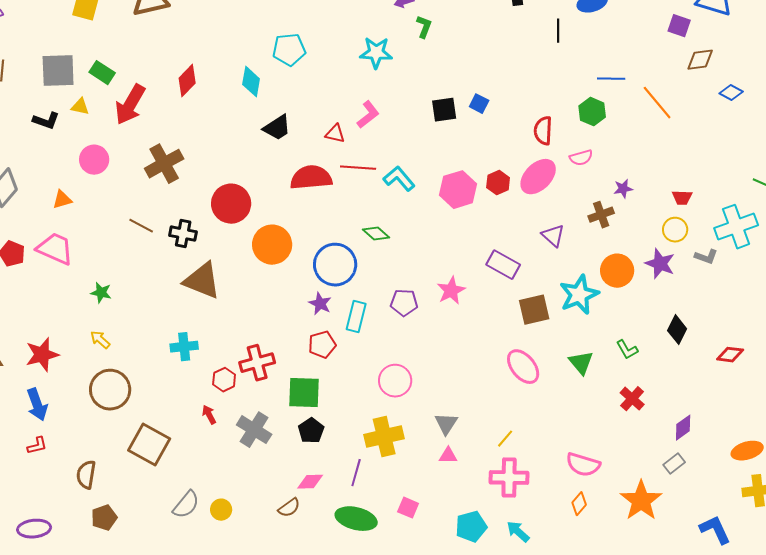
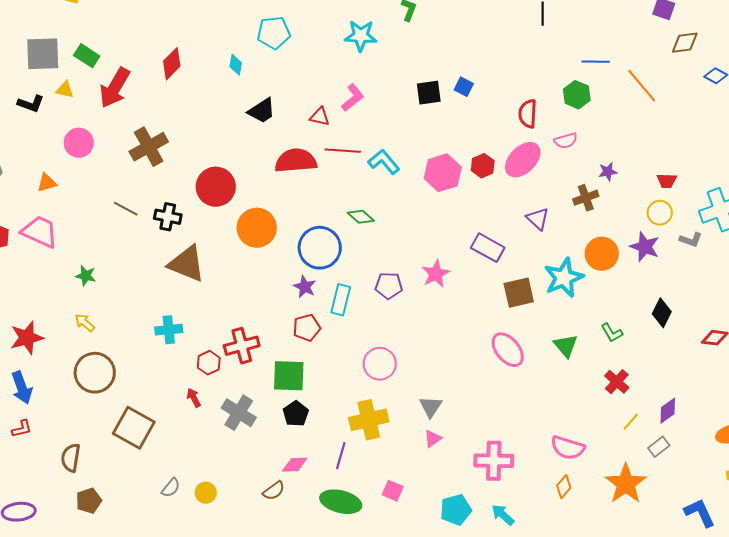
cyan diamond: (251, 82) -> (236, 65), size x0.7
yellow line: (505, 439) -> (631, 422), moved
pink triangle: (448, 456) -> (433, 439), turned -36
gray semicircle: (186, 505) -> (171, 488), size x0.7

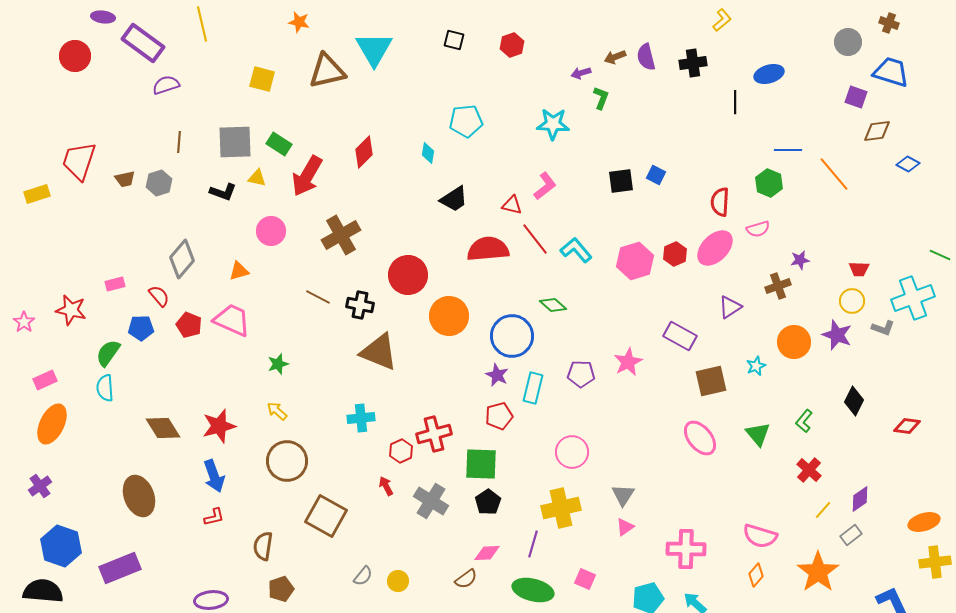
red line: (343, 151) -> (535, 239), turned 48
purple triangle: (538, 219) -> (730, 307), turned 45
green star: (86, 276) -> (278, 364), turned -30
cyan star: (564, 278) -> (756, 366), size x0.5
green L-shape: (612, 333) -> (804, 421), turned 70

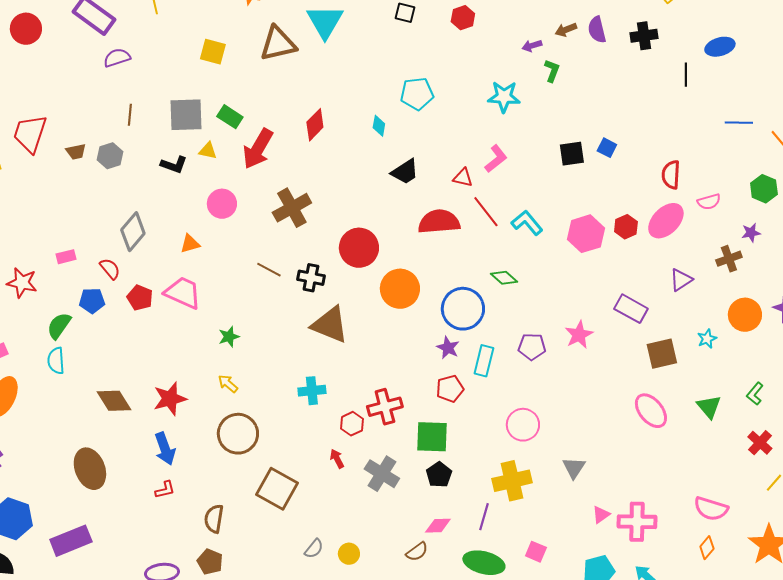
green hexagon: (769, 183) -> (764, 189), moved
pink triangle: (625, 527) -> (601, 515), moved
brown pentagon: (281, 589) -> (210, 562), moved, turned -30

